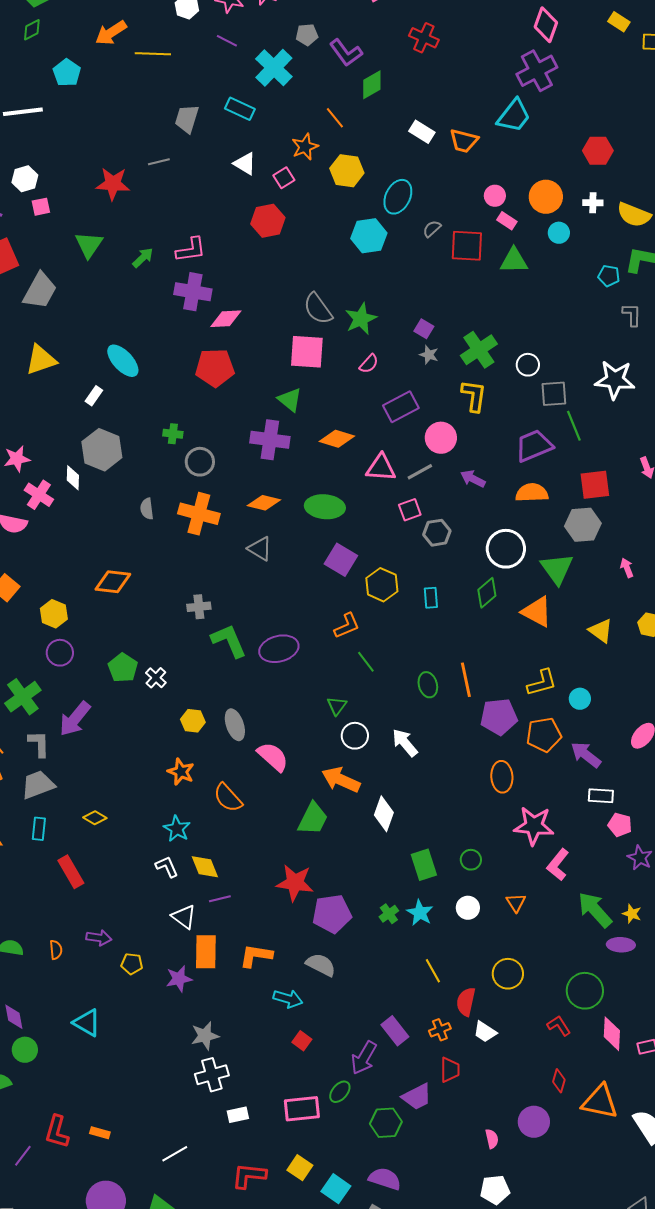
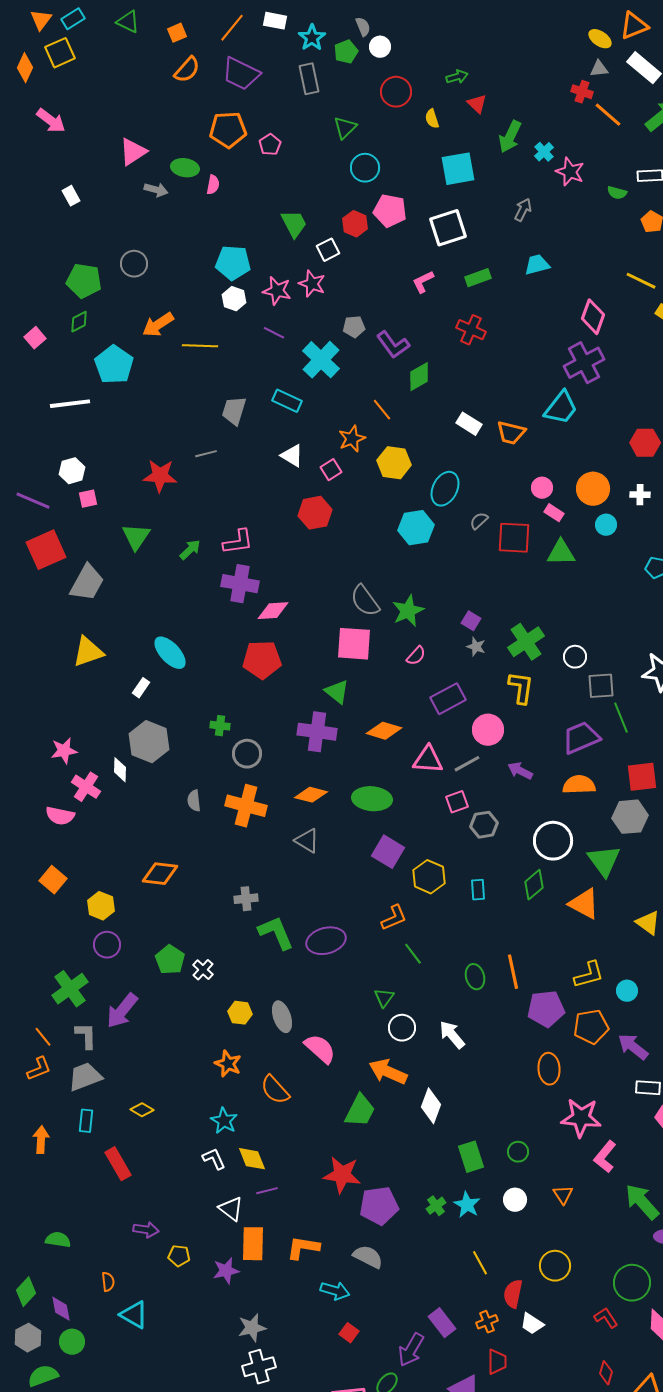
cyan pentagon: (67, 73) -> (114, 365), size x1.4
orange semicircle: (56, 950) -> (108, 1282), moved

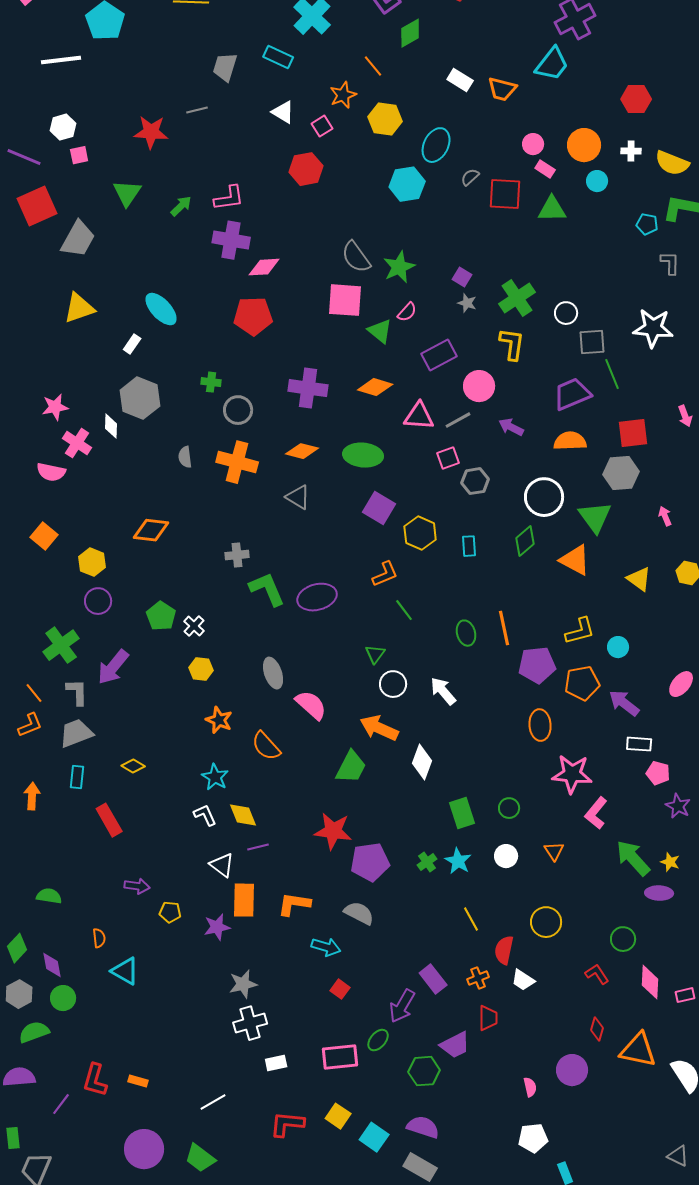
green triangle: (337, 692) -> (380, 331), moved
yellow hexagon: (240, 1013) -> (201, 669), moved
green circle: (632, 1283) -> (623, 939), size x0.7

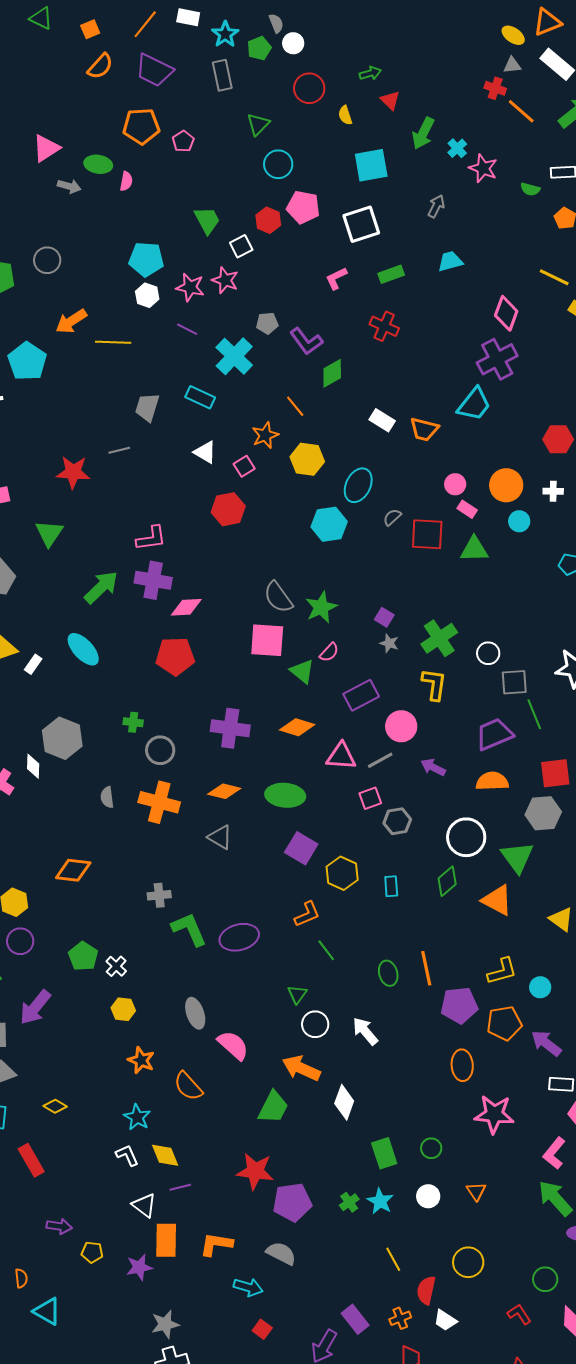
green arrow: (181, 206) -> (101, 587), moved, size x1.6
white rectangle: (132, 344) -> (33, 664), moved
pink L-shape: (596, 813) -> (554, 1153), moved

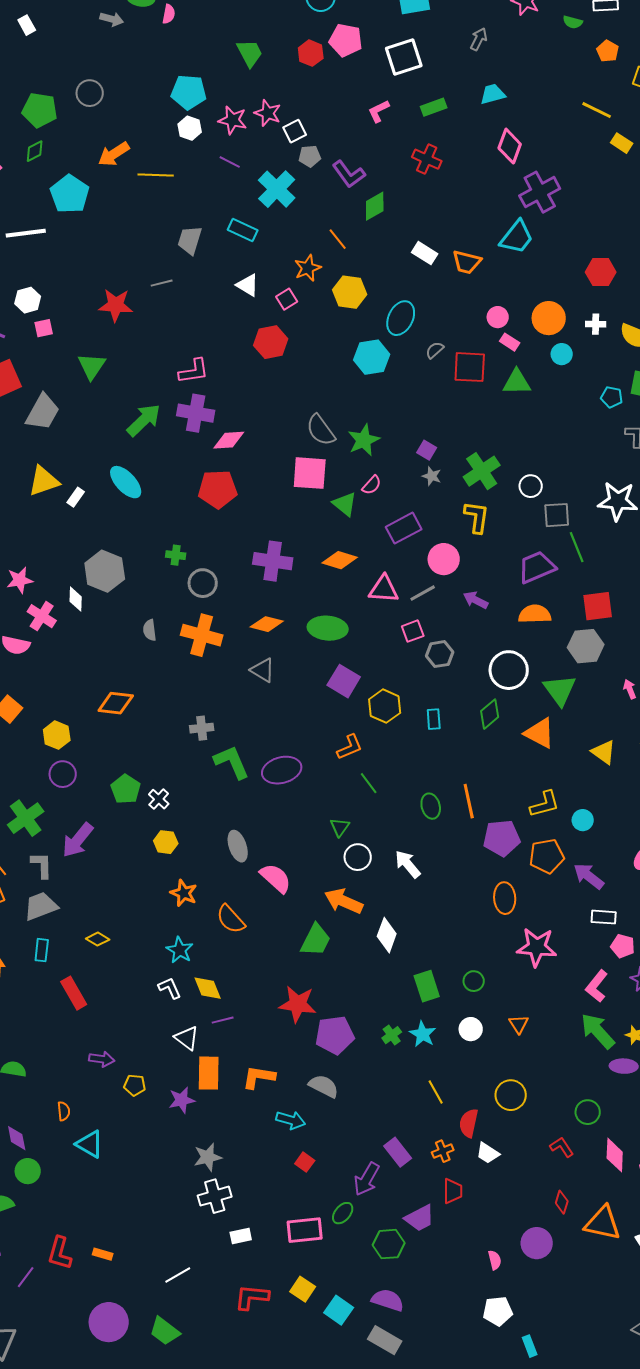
white square: (241, 246) -> (295, 131), moved
pink diamond: (506, 313) -> (510, 146), moved

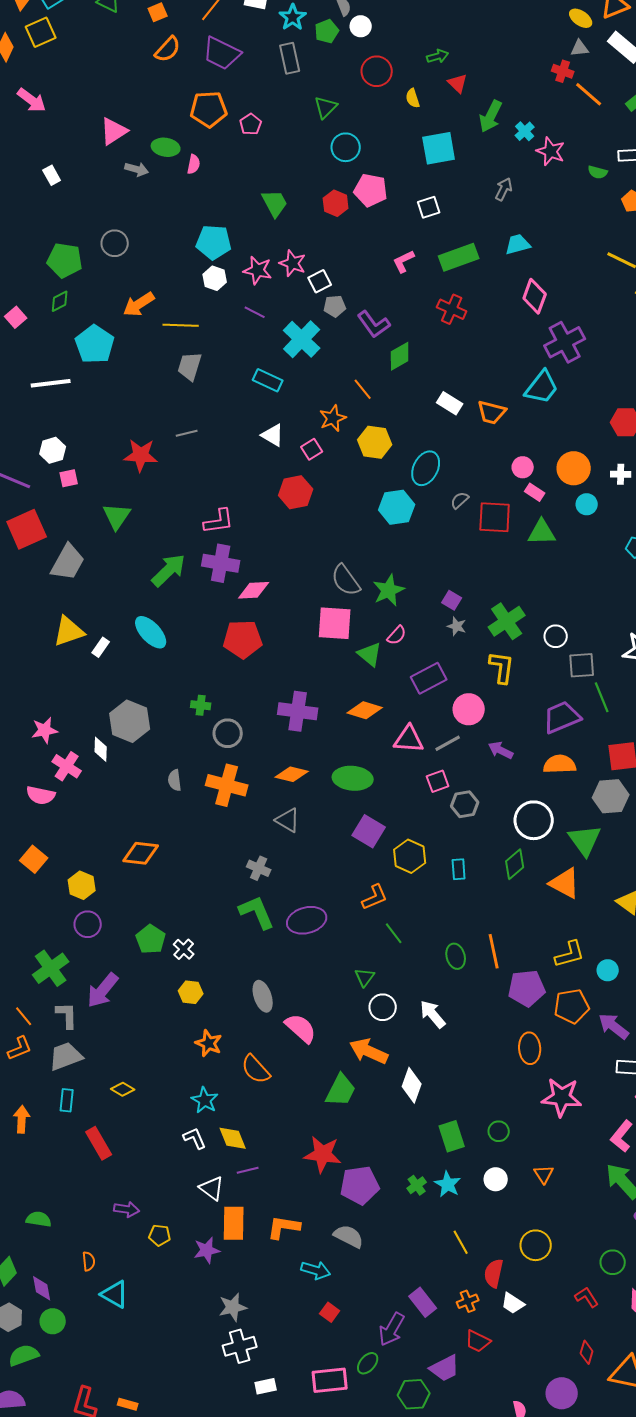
white square: (404, 57) -> (429, 207), size x0.6
green rectangle: (434, 107) -> (459, 257), size x1.5
gray trapezoid: (190, 240) -> (190, 366), moved
gray cross: (202, 728) -> (259, 868), moved, turned 30
red trapezoid: (453, 1191) -> (478, 1341), turned 116

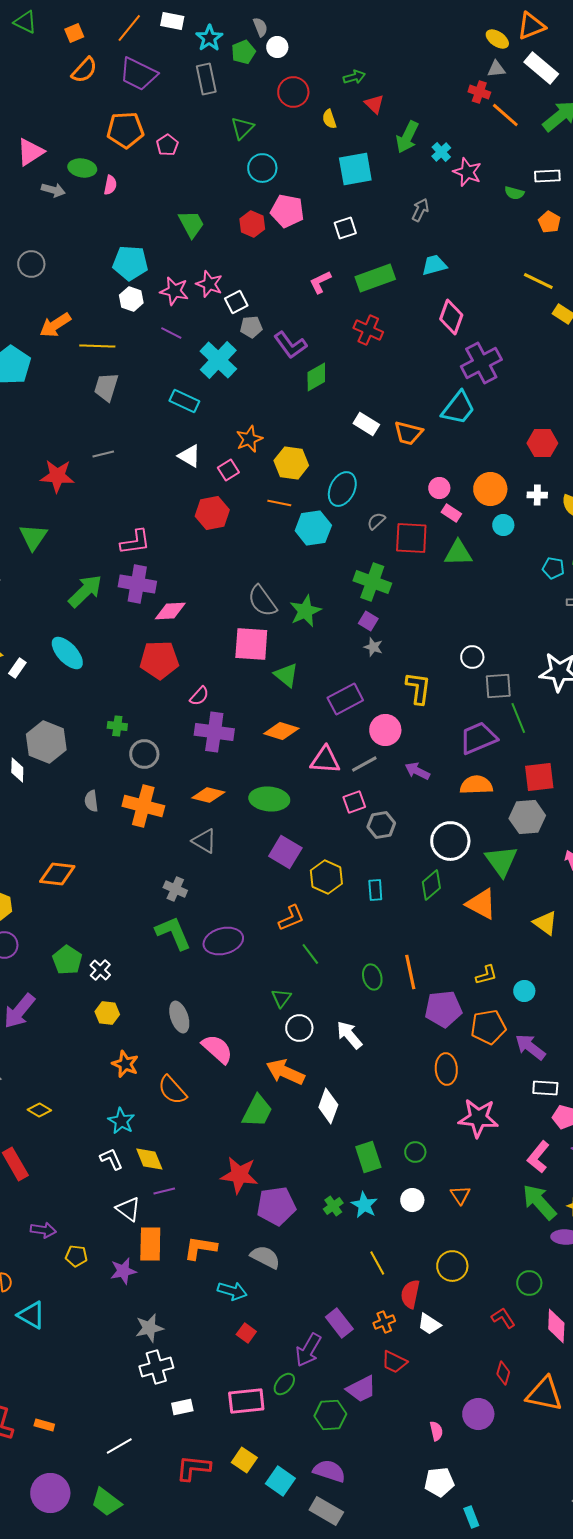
orange line: (363, 389) -> (279, 503), moved, turned -40
green cross: (507, 621) -> (372, 582), moved, turned -36
pink semicircle: (397, 635) -> (199, 696), moved
yellow L-shape: (570, 954) -> (486, 975), size x0.7

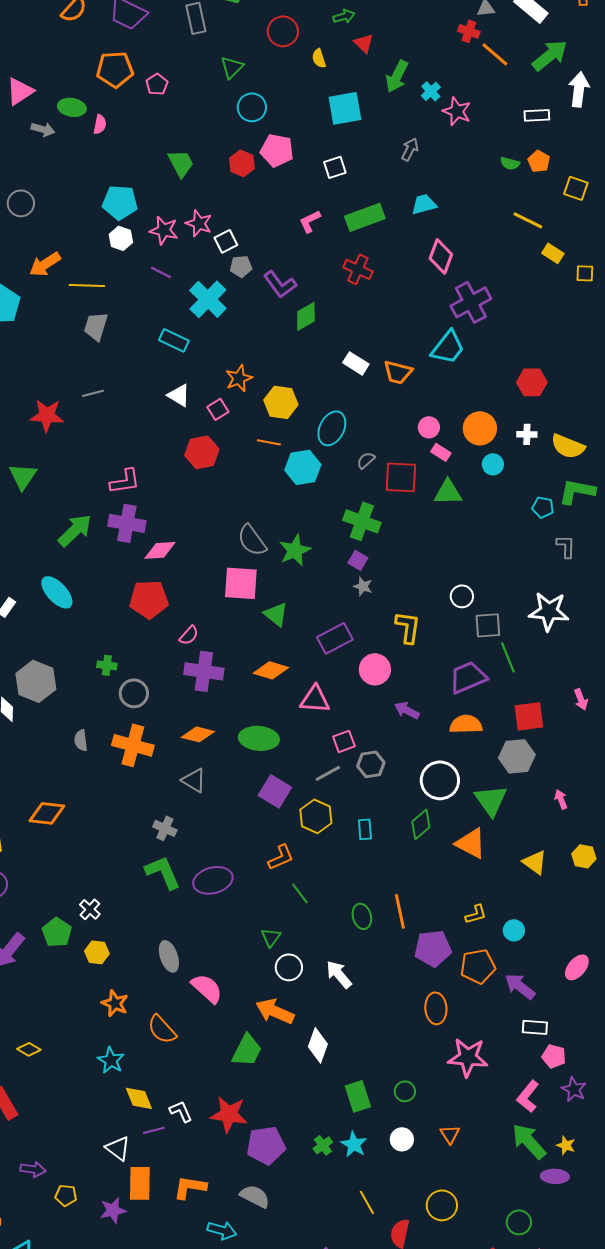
green semicircle: (514, 193) -> (510, 163), moved
gray line: (364, 764) -> (328, 773), moved
green pentagon: (67, 960) -> (57, 932), moved
white L-shape: (111, 1159) -> (181, 1111), moved

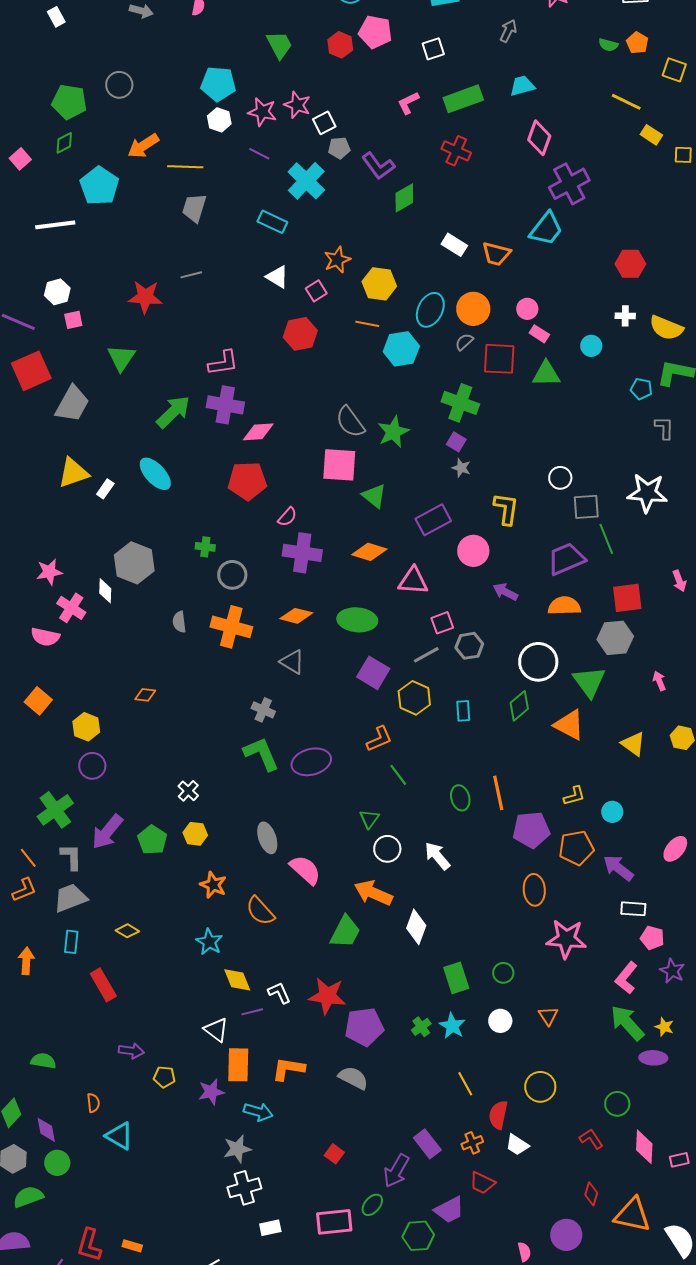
orange circle: (480, 428) -> (473, 309), moved
orange diamond: (47, 813) -> (145, 695), size x0.6
green pentagon: (57, 932) -> (152, 840), moved
cyan arrow: (222, 1230) -> (258, 1112), moved

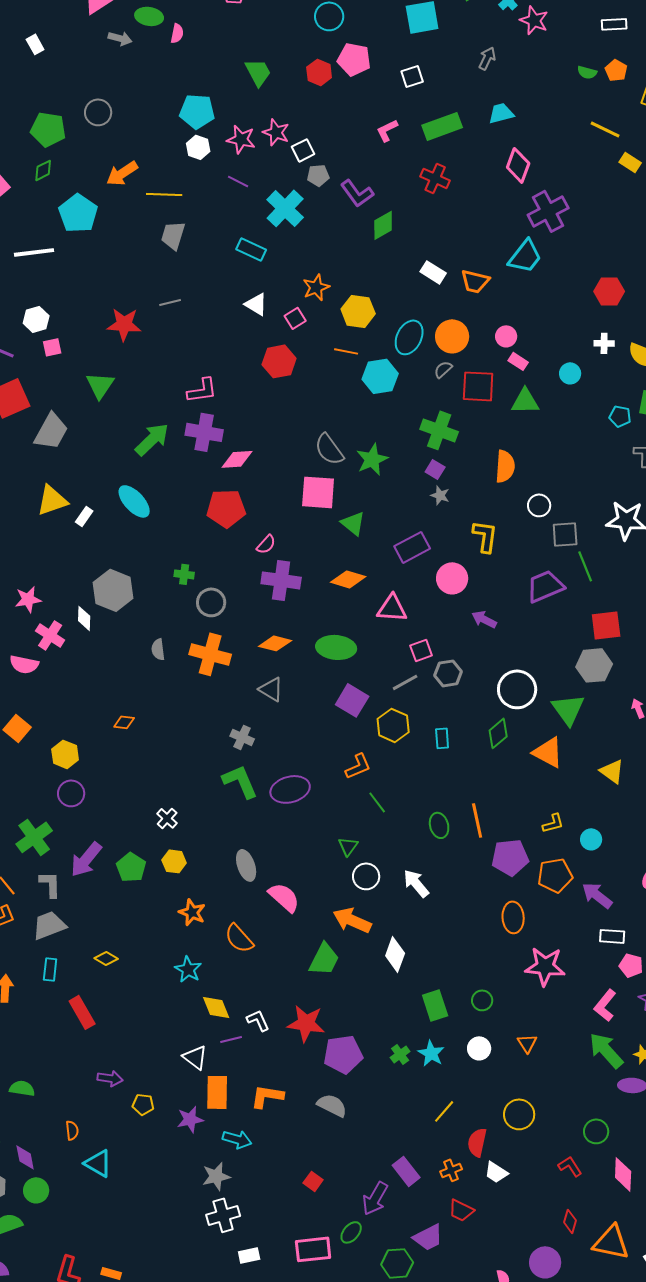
orange semicircle: (564, 606) -> (505, 466), moved, turned 96
yellow line: (465, 1084) -> (444, 1111), turned 70

